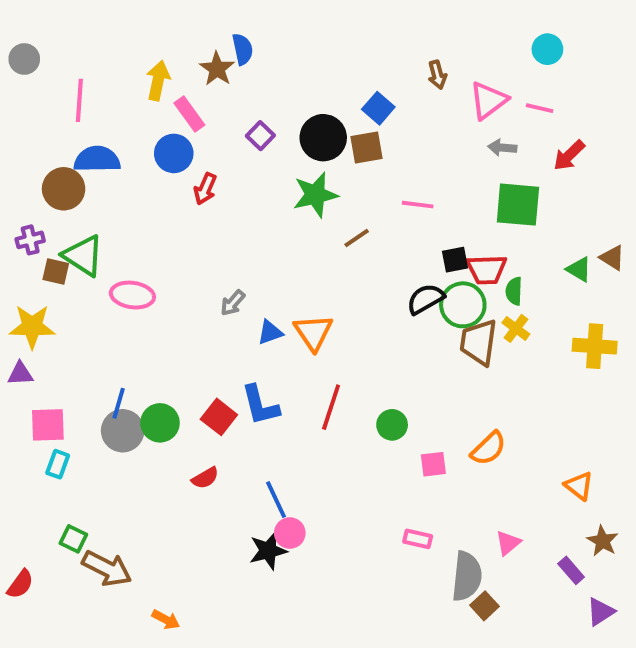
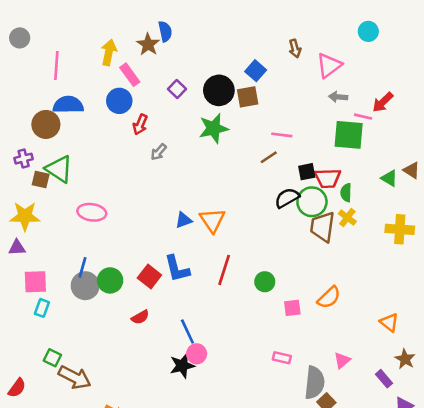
pink line: (540, 108) -> (363, 117), moved
brown line: (357, 238) -> (269, 157), moved
pink ellipse: (132, 295) -> (92, 212), moved
gray arrow: (233, 303) -> (159, 152), moved

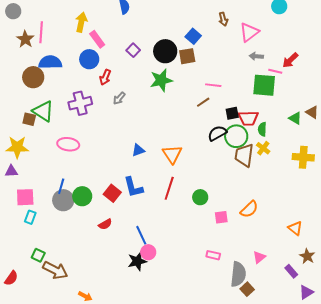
brown star: (148, 45) -> (25, 39), moved
purple cross: (24, 159) -> (80, 103), moved, size x1.6
orange triangle: (212, 220) -> (172, 154), moved

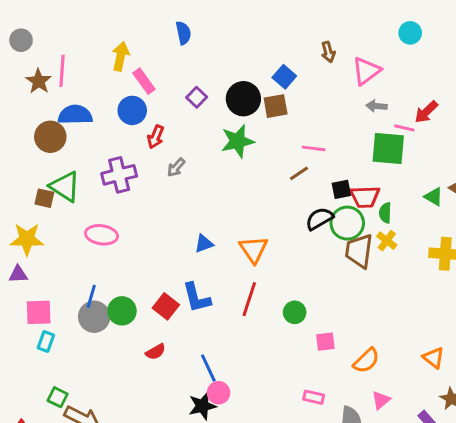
orange semicircle: (249, 209) -> (366, 361), moved

